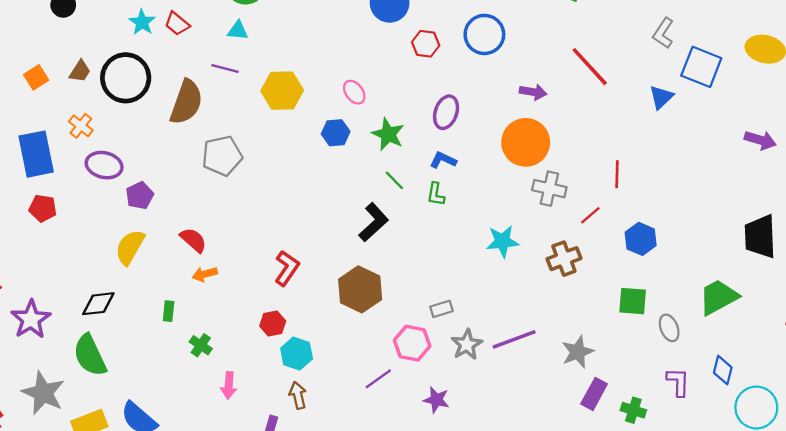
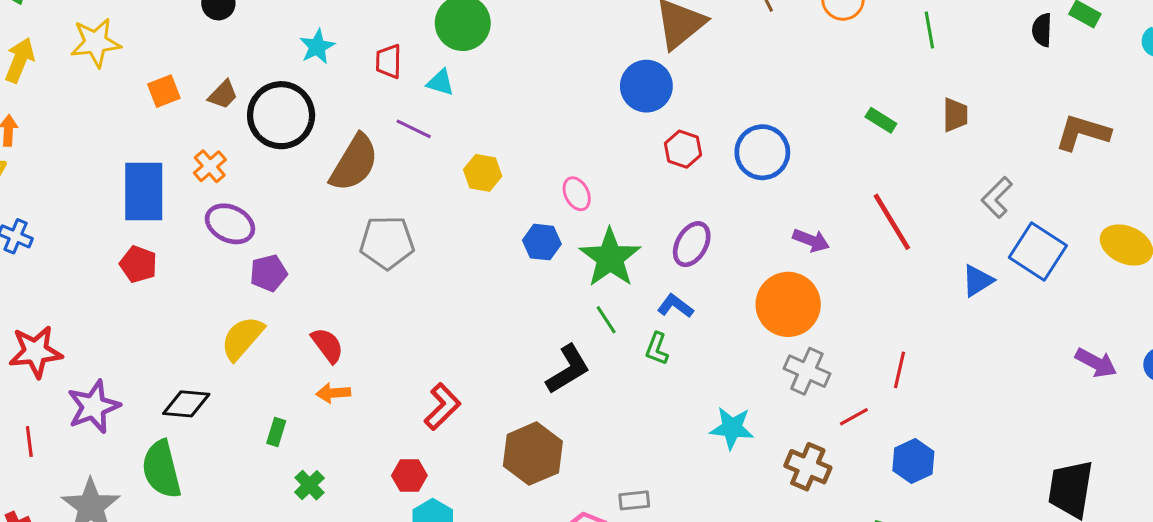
red trapezoid: (177, 24) -> (389, 61), moved, turned 40
yellow hexagon: (282, 91) -> (483, 173), size x0.7
green star: (388, 134) -> (610, 258), size x1.4
brown cross: (564, 259) -> (808, 467), turned 32

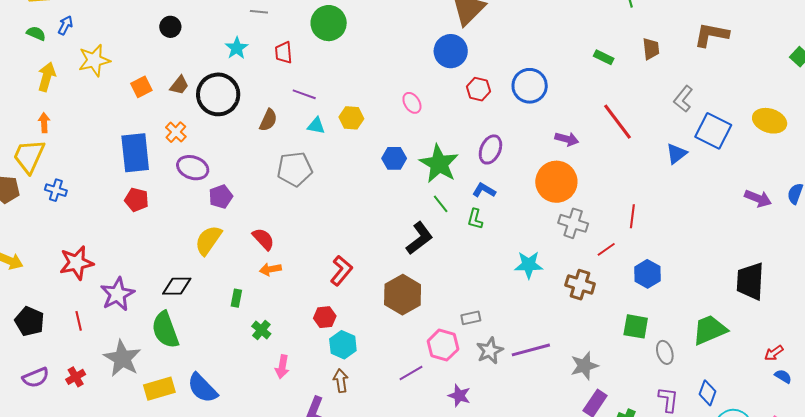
cyan triangle: (440, 83) -> (316, 126), moved
brown L-shape: (1083, 133) -> (711, 35), moved
brown semicircle: (354, 163) -> (268, 120), size x0.6
pink ellipse: (577, 194) -> (412, 103), moved

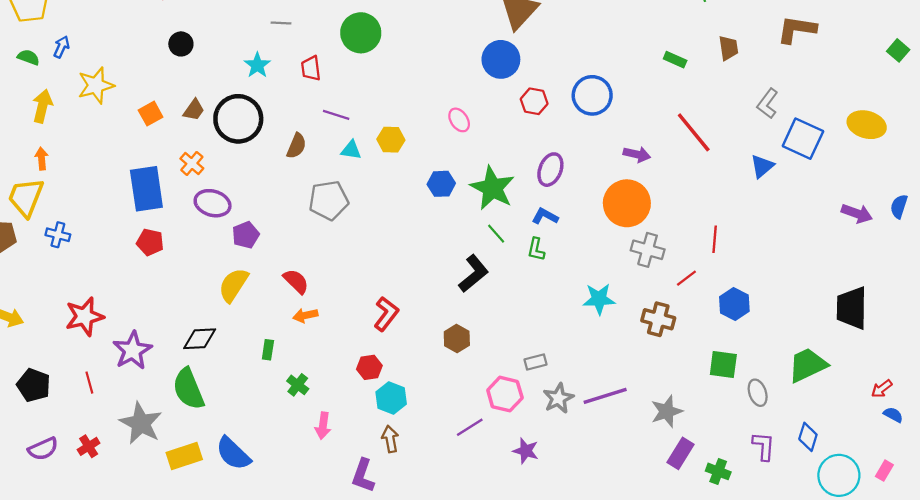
brown hexagon: (403, 295) -> (457, 339), size x0.6

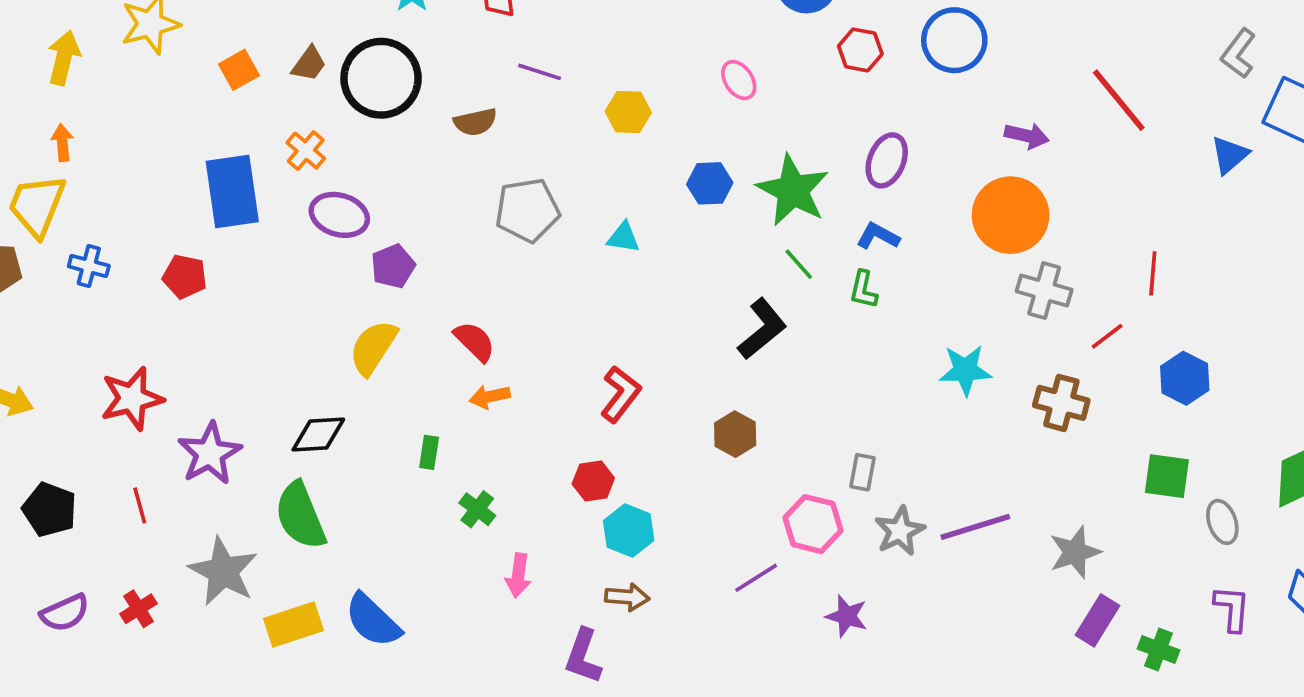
brown semicircle: (296, 146) -> (475, 122), turned 55
cyan triangle: (351, 150) -> (623, 237), moved
red pentagon: (150, 242) -> (185, 277), moved
gray rectangle: (535, 362) -> (863, 472), turned -65
brown arrow: (390, 439) -> (627, 597), turned 105

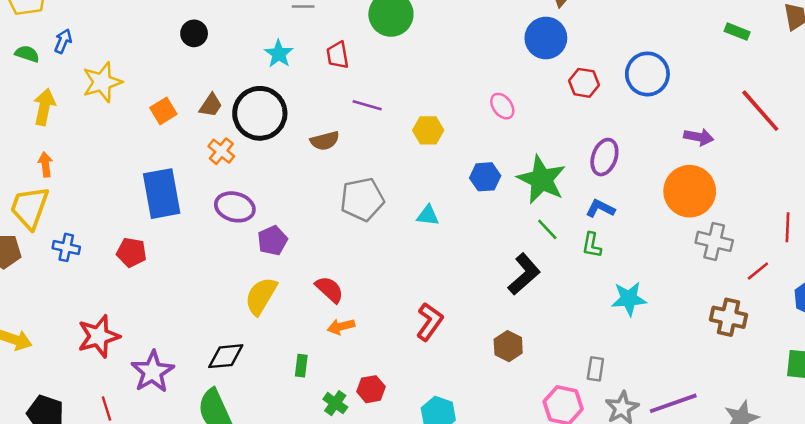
orange cross: (306, 151) -> (221, 151), moved
cyan star: (965, 370) -> (629, 299), moved
red hexagon: (593, 481) -> (371, 389), moved

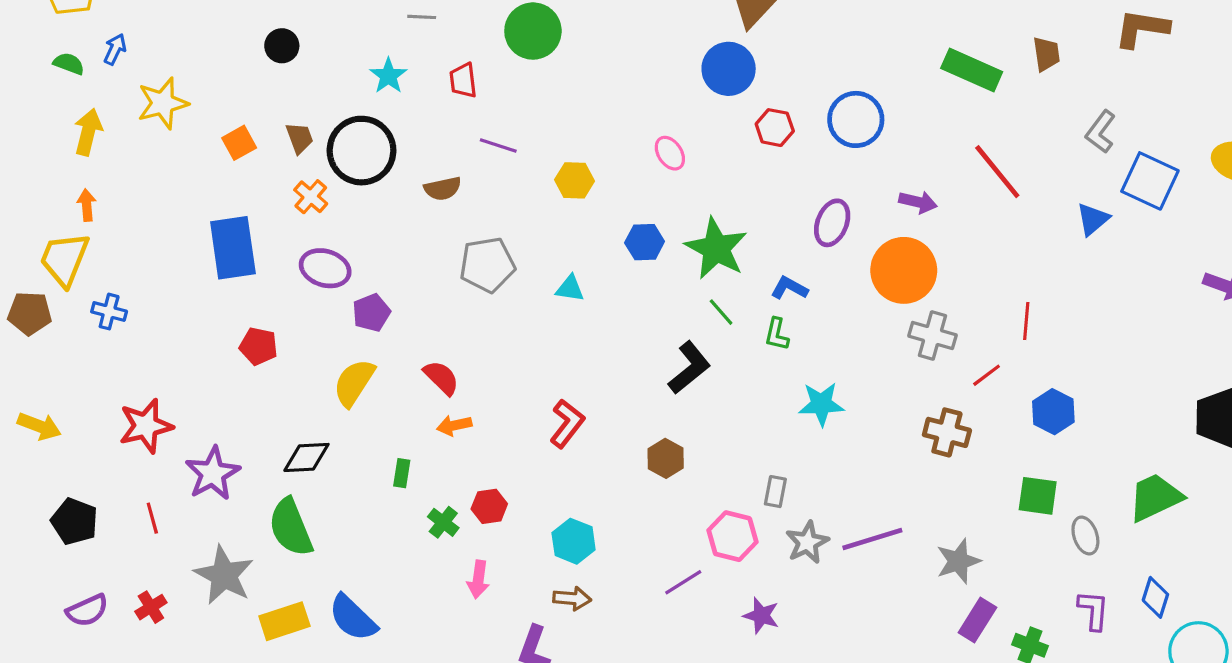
green rectangle: (737, 32) -> (972, 70), size x1.8
brown trapezoid: (211, 105) -> (299, 138), turned -56
purple ellipse: (604, 157) -> (832, 223), moved
red pentagon: (132, 252) -> (259, 346), moved

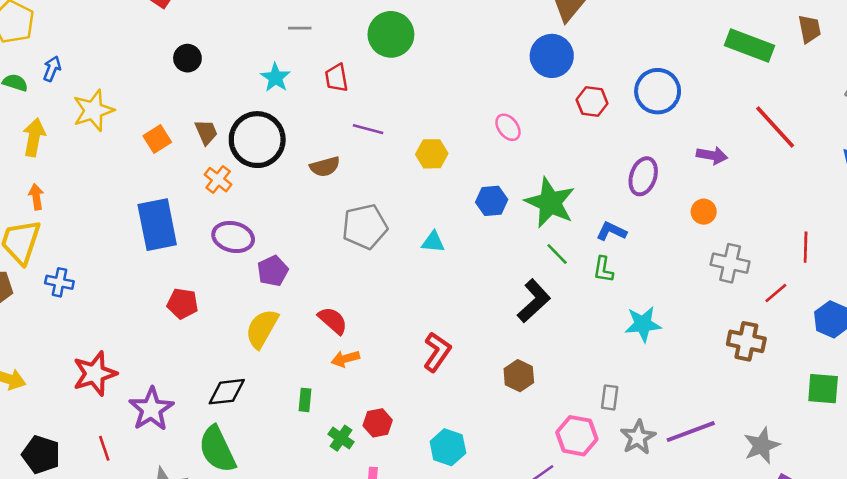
orange circle: (904, 270) -> (704, 212), size x0.5

